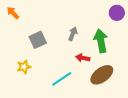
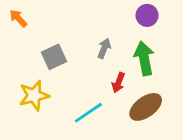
purple circle: (117, 13) -> (147, 15), moved
red arrow: (83, 58) -> (118, 83), turned -80
yellow star: (24, 67) -> (34, 96), size x1.5

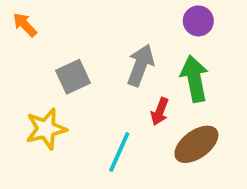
gray arrow: (104, 48) -> (140, 65), size x1.5
cyan line: (88, 113) -> (119, 152), turned -32

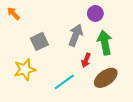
purple circle: (198, 21) -> (95, 13), moved
cyan line: (119, 152) -> (64, 82), turned 30

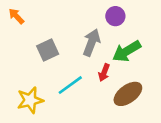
green arrow: (105, 43) -> (127, 51), turned -110
yellow star: (25, 69) -> (30, 100), moved
cyan line: (64, 82) -> (70, 85), moved

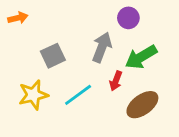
orange arrow: (16, 16) -> (18, 18), turned 120
yellow star: (30, 100) -> (33, 95), moved

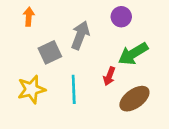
orange arrow: (18, 18) -> (29, 17), moved, turned -72
gray arrow: (102, 47) -> (80, 35), moved
cyan line: (78, 95) -> (74, 89), turned -56

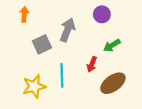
green arrow: (133, 54) -> (112, 45), size x0.7
yellow star: (31, 89) -> (34, 86), moved

